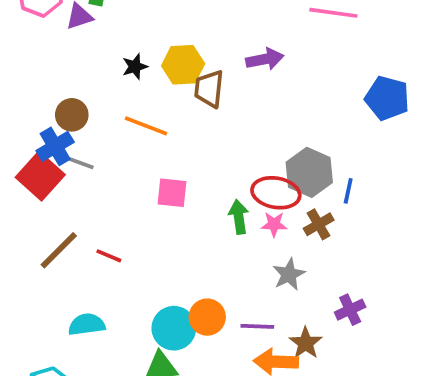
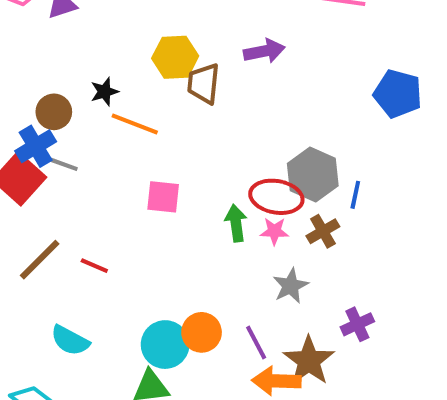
black star: (135, 67) -> (104, 92), moved
cyan semicircle: (87, 324) -> (70, 340), turned -144
purple line: (257, 326) -> (256, 342), turned 60
brown star: (306, 343) -> (309, 361), size x1.4

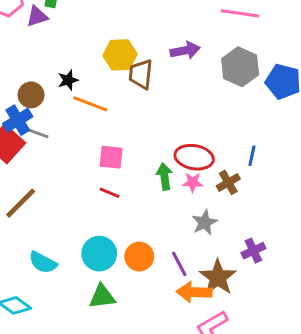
gray hexagon: (313, 175) -> (240, 67), moved
red line: (94, 266) -> (110, 193), moved
cyan circle: (165, 345) -> (99, 254), moved

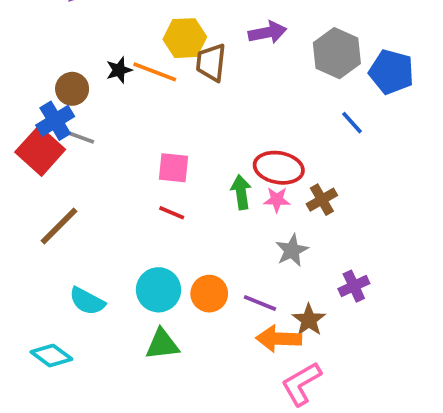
orange line: (90, 104) -> (155, 72), moved
blue line: (252, 156) -> (352, 123), moved, turned -54
purple line: (179, 264) -> (260, 303), turned -40
brown star: (218, 277) -> (309, 320), size x0.7

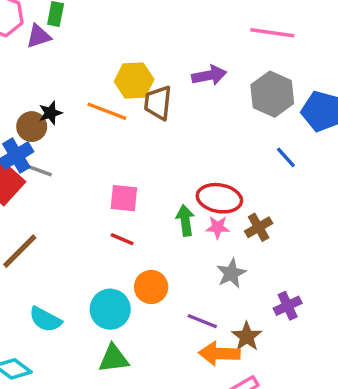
black star: (119, 70) -> (50, 113), moved
orange circle: (209, 294) -> (151, 287), moved

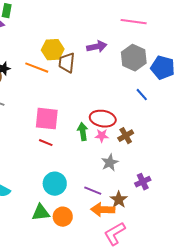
pink square: (124, 198) -> (47, 119), size x1.4
orange circle: (151, 287) -> (63, 217), moved
cyan circle: (110, 309) -> (55, 184), moved

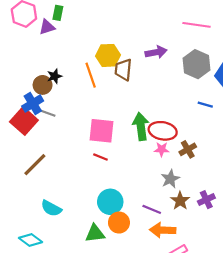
orange line: (37, 68) -> (91, 75), turned 50
blue line: (142, 95) -> (205, 105), turned -32
green arrow: (83, 132) -> (141, 126), moved, size x1.4
brown star: (119, 200) -> (180, 201), moved
orange circle: (63, 217) -> (119, 223), moved

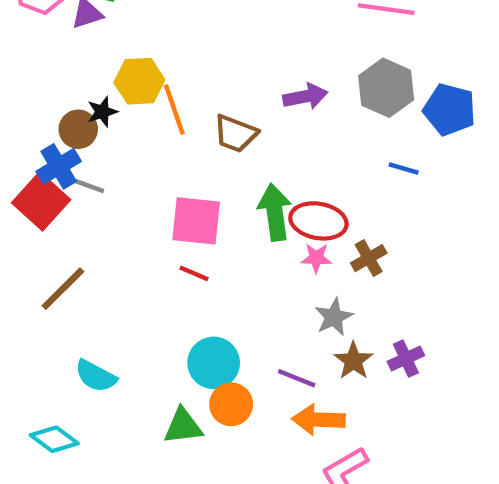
purple arrow: (156, 52) -> (305, 96), moved
yellow hexagon: (108, 55) -> (139, 81), moved
brown trapezoid: (123, 70) -> (235, 134), moved, turned -75

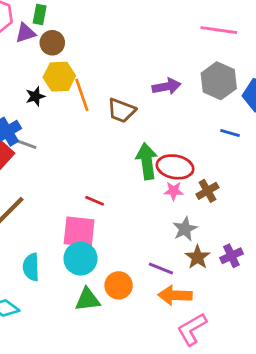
brown circle: (78, 129) -> (52, 43), moved
pink square: (196, 221) -> (79, 232), moved
cyan circle: (214, 363) -> (80, 259), moved
cyan semicircle: (96, 376) -> (31, 267), turned 60

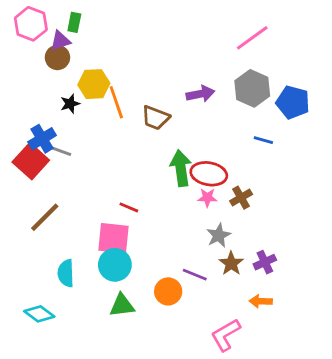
pink line: (219, 30) -> (252, 38), turned -44
brown circle: (52, 43) -> (57, 57), moved
orange circle: (119, 285) -> (168, 291), moved
orange arrow: (175, 295) -> (261, 301), moved, size x0.7

